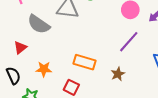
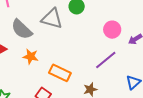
orange star: (44, 69) -> (31, 56), moved

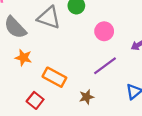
pink circle: (112, 30) -> (104, 31), moved

